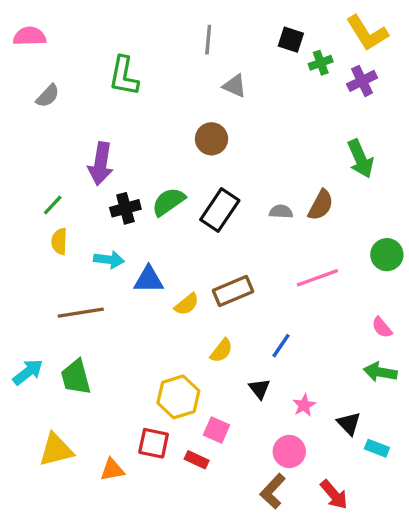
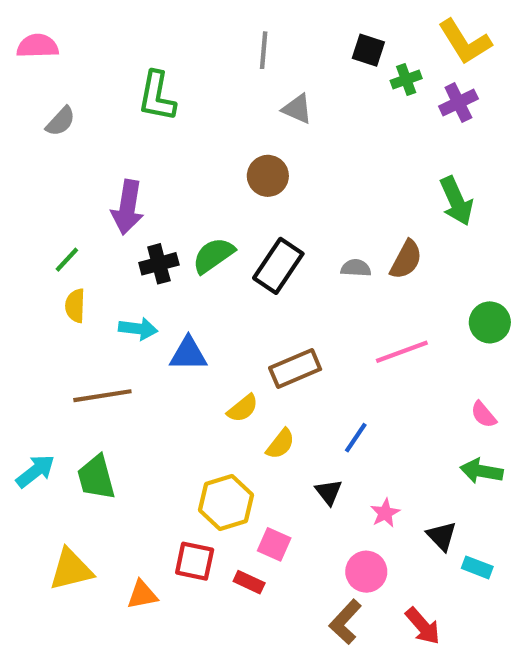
yellow semicircle: (187, 304) -> (243, 408), moved

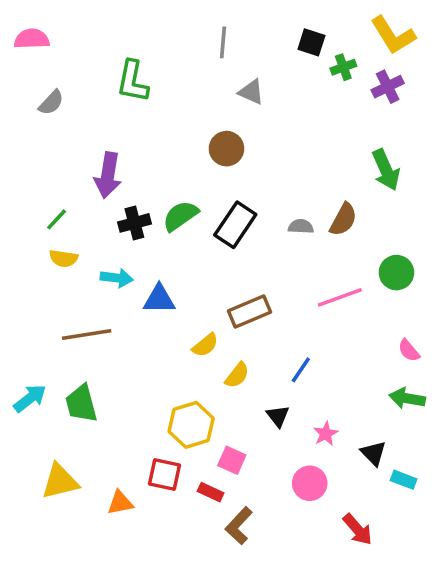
yellow semicircle: (75, 306) -> (64, 258), turned -84
green circle: (490, 322) -> (396, 273), moved
brown L-shape: (345, 622) -> (239, 526), moved

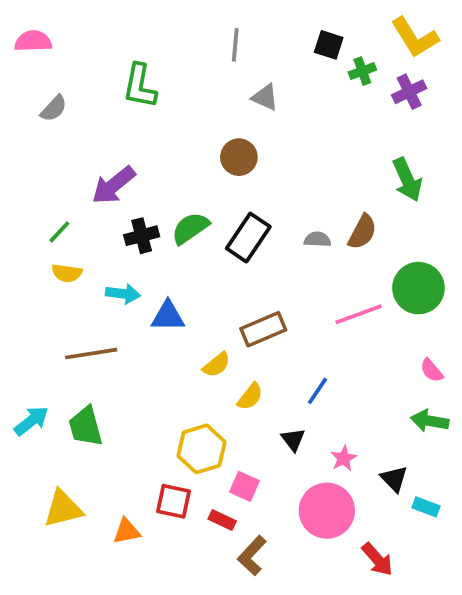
purple arrow: (108, 175) -> (114, 185), turned 42
green circle: (396, 273) -> (418, 288), size x1.4
pink circle: (310, 483) -> (327, 511), size x1.5

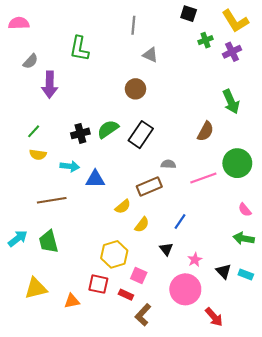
black square: (329, 45) -> (189, 14), moved
purple arrow: (114, 185) -> (50, 85), moved, turned -50
gray semicircle: (317, 239) -> (168, 164), moved
cyan rectangle: (426, 507) -> (246, 275), moved

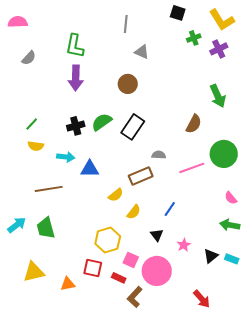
purple arrow: (50, 85) -> (76, 78), moved
black triangle: (224, 271) -> (211, 256), turned 35
pink circle: (185, 289) -> (157, 271), moved

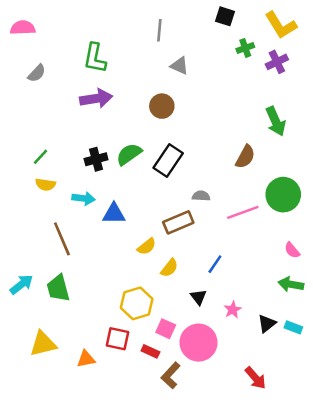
purple arrow: (76, 78) -> (96, 99), turned -100
brown line: (49, 189) -> (62, 239), turned 76

